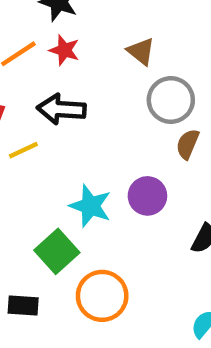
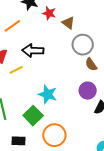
red star: (64, 50) -> (49, 13), moved
brown semicircle: (188, 144) -> (91, 64), turned -56
purple circle: (147, 196) -> (88, 91), moved

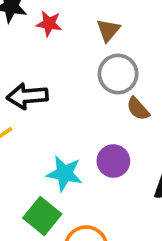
brown triangle: (68, 23) -> (108, 30), moved, turned 40
purple circle: (88, 91) -> (113, 161), moved

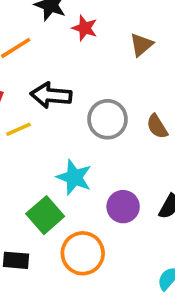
gray circle: (118, 74) -> (107, 119), moved
purple circle: (113, 161) -> (123, 207), moved

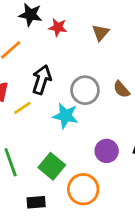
black arrow: (51, 95) -> (42, 80), turned 112
cyan star: (74, 177) -> (65, 116), moved

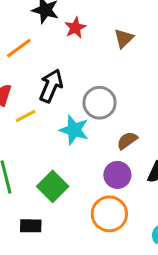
red star: (58, 27) -> (75, 28), turned 30
brown semicircle: (122, 89) -> (127, 141), moved, turned 90
orange circle: (83, 189) -> (109, 214), moved

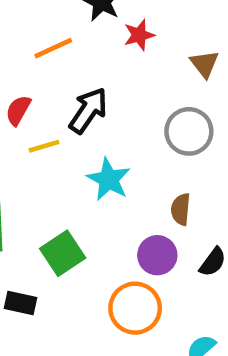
brown triangle: (124, 38) -> (204, 64), turned -35
gray circle: (100, 103) -> (189, 131), moved
brown semicircle: (127, 141) -> (181, 209), turned -60

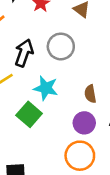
gray circle: (189, 131) -> (61, 46), moved
green square: (63, 253) -> (29, 114), moved

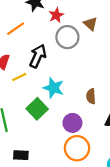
gray circle: (61, 46) -> (67, 37), moved
purple circle: (84, 123) -> (72, 123), moved

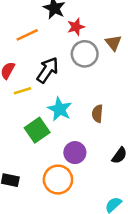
brown semicircle: (91, 96) -> (97, 114), moved
orange circle: (77, 148) -> (58, 180), moved

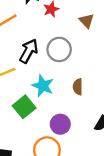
gray circle: (85, 54) -> (59, 49), moved

